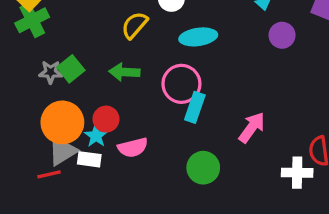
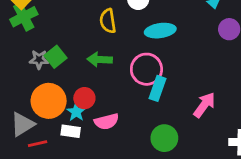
yellow semicircle: (134, 25) -> (108, 21), turned -50
gray triangle: (62, 151) -> (22, 124), moved

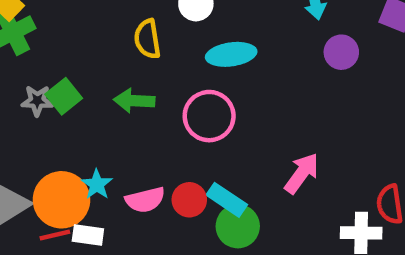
cyan rectangle: (157, 88) -> (227, 200), moved, turned -75
red circle: (84, 98) -> (189, 200), moved
orange circle: (49, 101) -> (61, 200), moved
white rectangle: (71, 131) -> (88, 235), moved
red line: (38, 144) -> (55, 235), moved

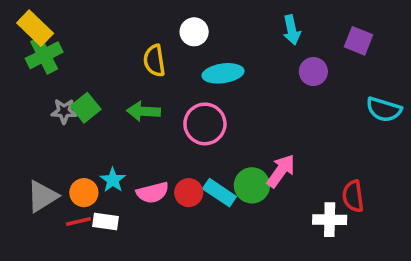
orange circle: (61, 200) -> (84, 193), size x0.6
green circle: (238, 226) -> (252, 185), moved

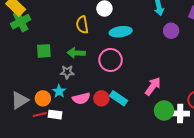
green square: (86, 108) -> (44, 51), turned 35
gray star: (64, 111) -> (67, 72), moved
green circle: (252, 185) -> (164, 110), moved

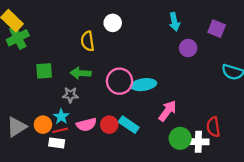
cyan ellipse: (121, 32) -> (144, 85), moved
red line: (40, 115) -> (60, 130), moved

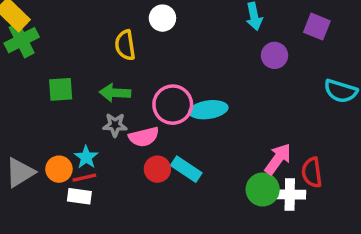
gray star: (70, 95) -> (115, 125), moved
pink arrow: (168, 111) -> (278, 159), moved
pink semicircle: (86, 125) -> (144, 137), moved

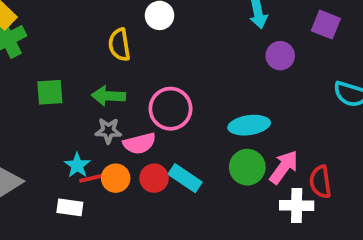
cyan ellipse: (208, 110) -> (249, 125), moved
orange circle: (59, 169) -> (116, 178), moved
red line: (84, 178) -> (92, 178), moved
green circle: (263, 189) -> (247, 167), moved

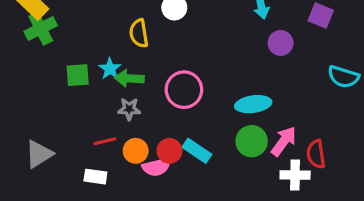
pink semicircle: (139, 143) -> (157, 167), moved
cyan star: (77, 165) -> (110, 69), moved
red line: (92, 178) -> (105, 141), moved

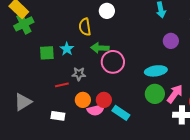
purple circle: (281, 43) -> (171, 41), moved
green arrow: (129, 78) -> (100, 48), moved
red line: (105, 141) -> (62, 85), moved
cyan rectangle: (197, 151) -> (121, 113), moved

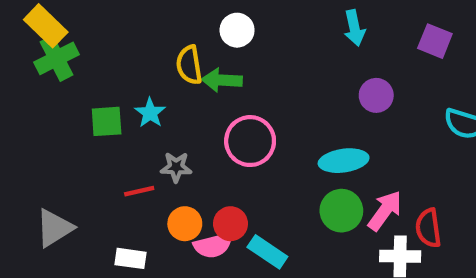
green arrow: (100, 48) -> (222, 80), moved

